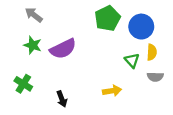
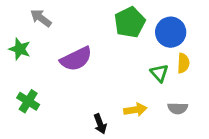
green star: (33, 45) -> (20, 49), moved
gray semicircle: (155, 77) -> (178, 108), moved
black arrow: (62, 99) -> (100, 124), moved

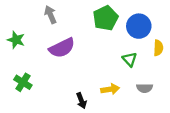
gray arrow: (41, 18) -> (50, 15), moved, turned 30
yellow semicircle: (183, 63) -> (158, 48), moved

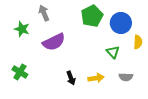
green star: (16, 40) -> (22, 29), moved
black arrow: (81, 101) -> (71, 78), moved

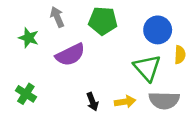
green pentagon: (92, 16) -> (103, 21), moved, turned 30
green triangle: (113, 52) -> (147, 68), size x1.6
gray semicircle: (126, 77) -> (164, 100), size x1.6

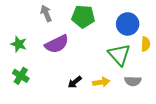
green star: (29, 38) -> (19, 44), moved
gray semicircle: (164, 100) -> (133, 81), size x0.7
black arrow: (92, 102) -> (75, 82), turned 72

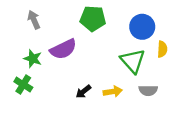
gray arrow: (46, 13) -> (34, 20), moved
green star: (19, 44) -> (33, 59), moved

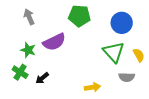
yellow semicircle: (162, 49) -> (139, 55), moved, turned -32
black arrow: (83, 92) -> (42, 78), moved
yellow arrow: (113, 92) -> (92, 87), moved

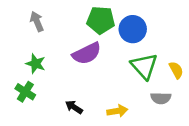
blue circle: (122, 23) -> (133, 29), moved
purple semicircle: (54, 42) -> (87, 53), moved
black arrow: (42, 78) -> (74, 107), moved, turned 72

